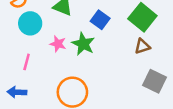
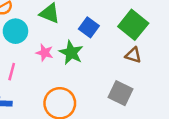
brown triangle: (142, 46) -> (133, 55), turned 35
gray square: (154, 81) -> (121, 93), moved

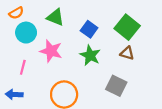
pink star: (45, 53) -> (51, 51), size x1.5
green star: (71, 53) -> (90, 55), moved

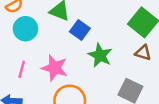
blue square: (89, 29) -> (80, 30), moved
pink star: (51, 51) -> (55, 68), moved

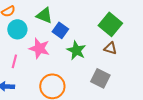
pink star: (55, 68) -> (39, 48), moved

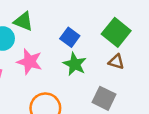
green triangle: (44, 15) -> (23, 21), moved
blue square: (60, 30) -> (70, 37), moved

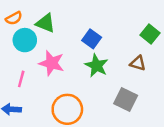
green square: (116, 32) -> (150, 34), moved, size x0.7

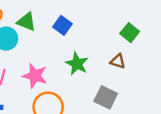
blue square: (92, 39) -> (63, 25), moved
pink star: (52, 63) -> (35, 76), moved

